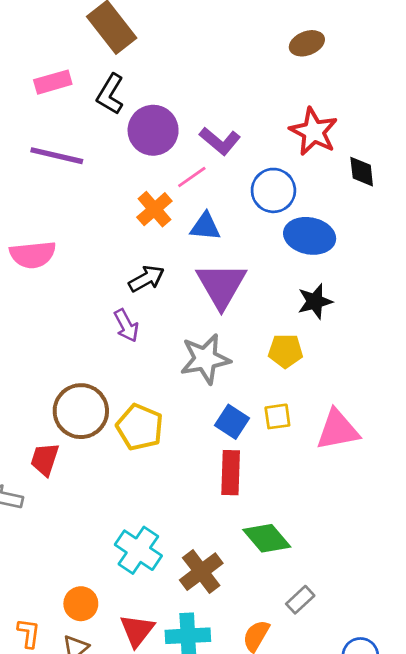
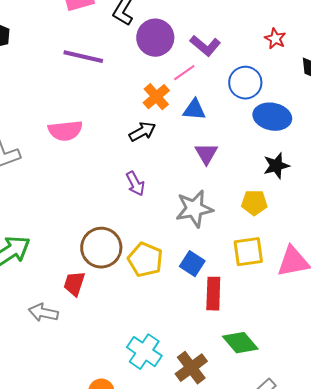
red star: (314, 132) -> (275, 39), size x0.6
black arrow: (146, 279) -> (142, 132), moved
purple triangle: (221, 285) -> (206, 154), size x0.6
yellow square: (277, 416) -> (248, 252), size x1.5
blue square: (232, 422) -> (192, 264), moved

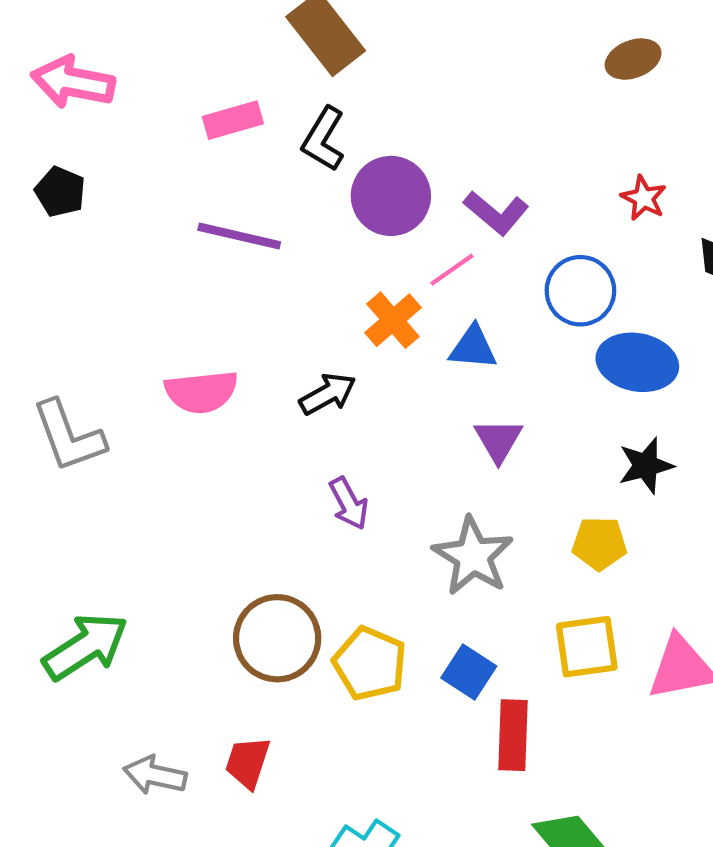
black arrow: (142, 132) -> (328, 394), moved
gray star: (194, 209) -> (473, 556), turned -30
red trapezoid: (74, 284) -> (248, 762), moved

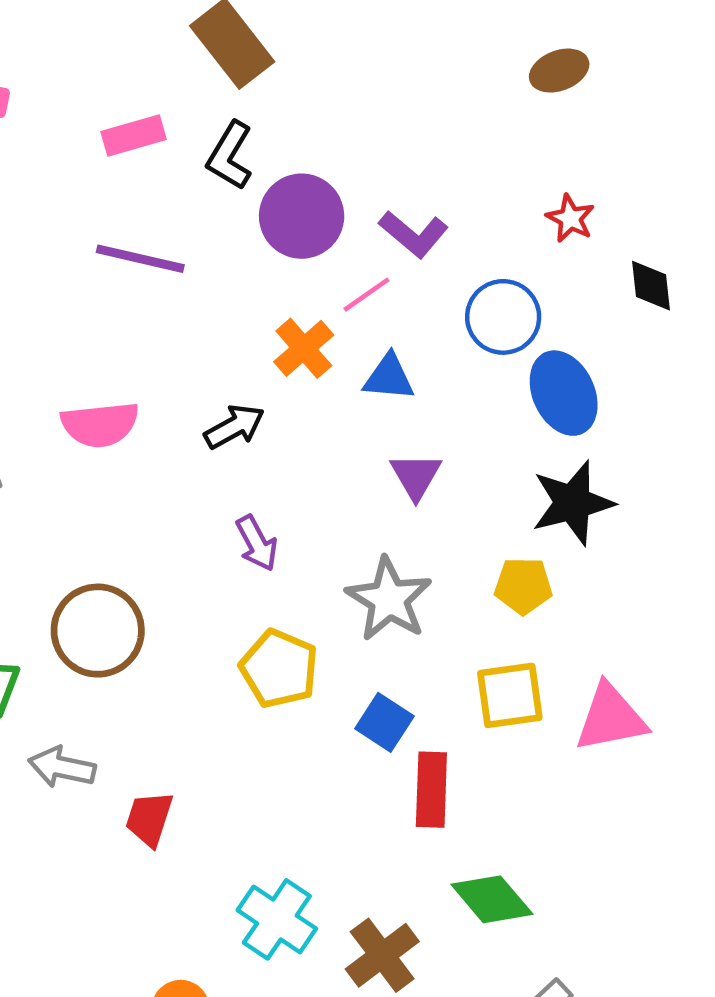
blue ellipse: (637, 362) -> (564, 393), turned 54
black star: (646, 466) -> (573, 503), size x1.4
brown circle: (277, 638) -> (98, 631), moved
yellow pentagon: (370, 664) -> (279, 669), moved
gray arrow: (155, 775) -> (62, 767), moved

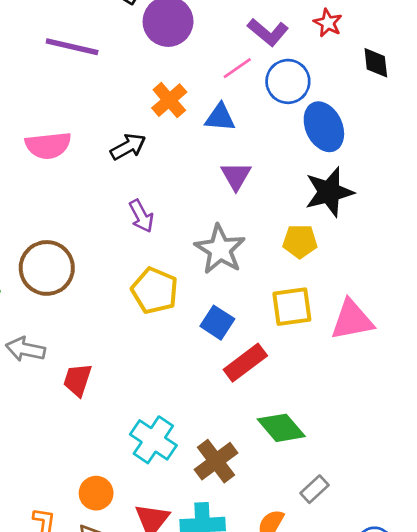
purple L-shape: (414, 234) -> (268, 32), moved
pink line: (367, 295) -> (237, 68), moved
red rectangle: (431, 790) -> (245, 363), turned 51

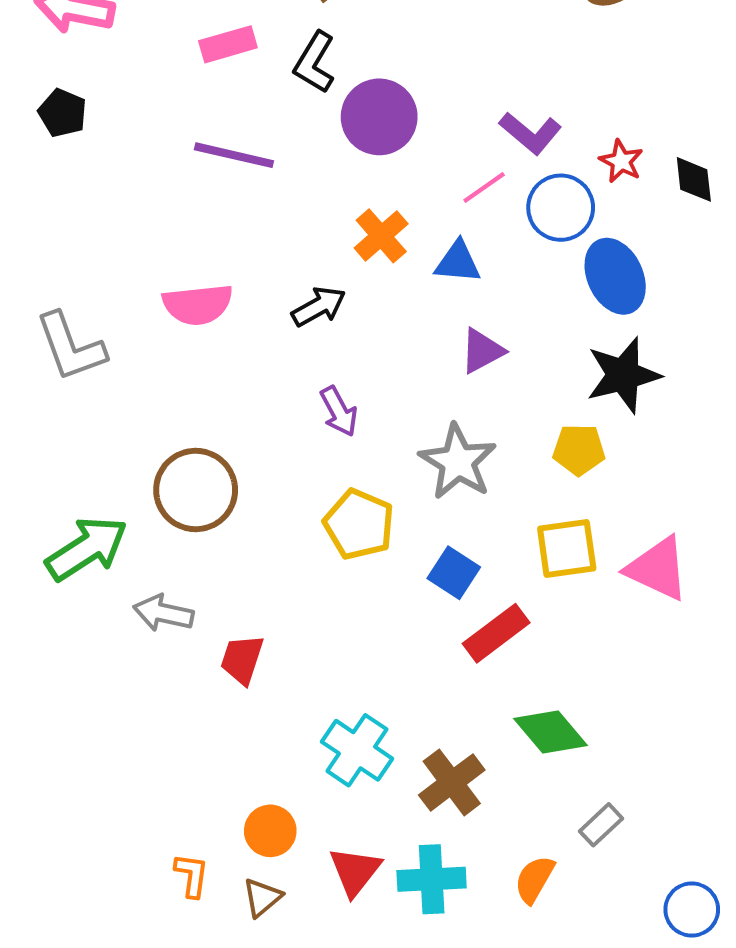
red star: (328, 23) -> (621, 161), moved
purple triangle: (236, 176) -> (482, 351), turned 32
pink triangle: (352, 320) -> (657, 569), turned 36

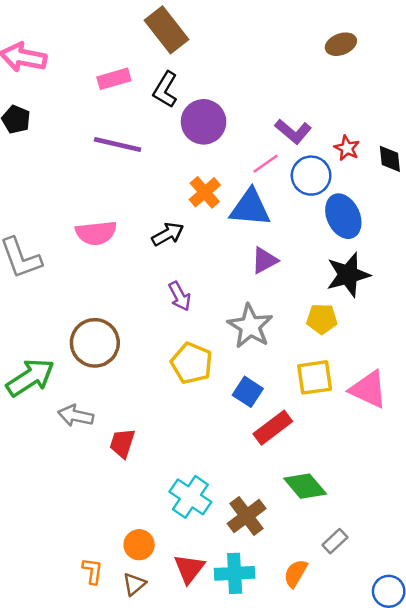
blue triangle: (458, 262) -> (250, 208), size x1.5

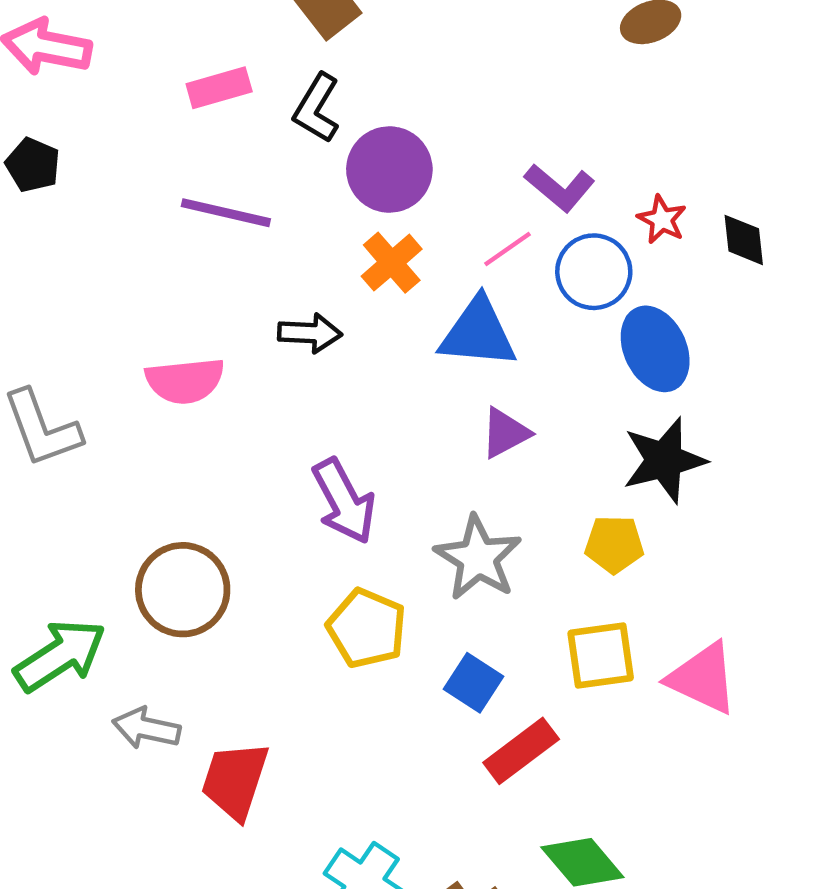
orange cross: (205, 192) -> (392, 263), moved
black arrow: (168, 234) -> (310, 333), moved, turned 32
purple arrow: (180, 296) -> (344, 501), size x1.5
red trapezoid: (122, 443) -> (235, 780), size x1.4

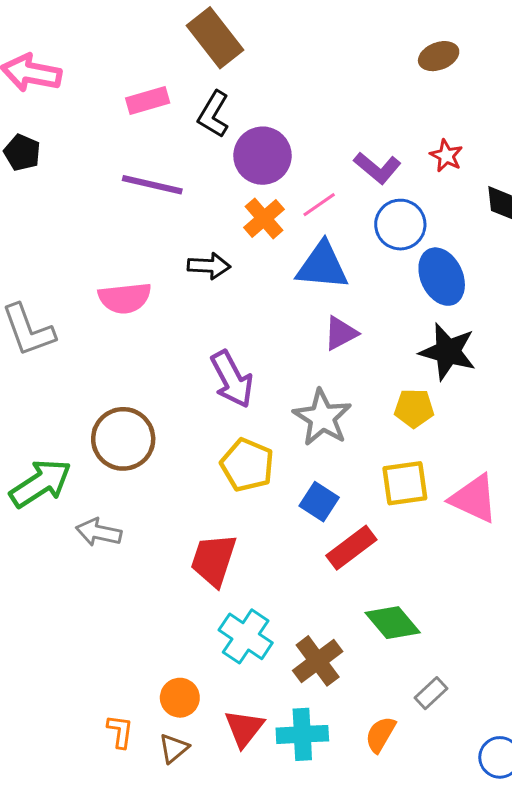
red star: (662, 219) -> (446, 156), moved
pink line: (507, 249) -> (319, 205), moved
black star: (664, 460) -> (448, 352), turned 30
red trapezoid: (235, 780) -> (214, 560), moved

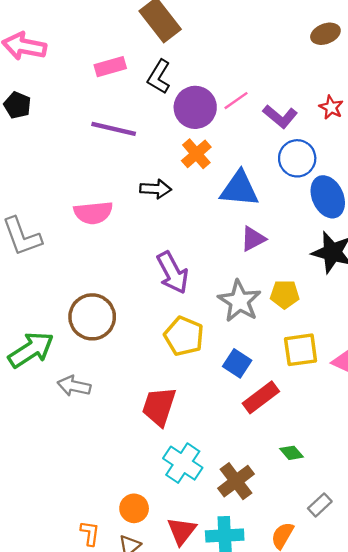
pink line: (319, 205) -> (236, 101), moved
yellow pentagon: (414, 408) -> (285, 294), moved
green diamond: (393, 623) -> (291, 453), size x0.6

